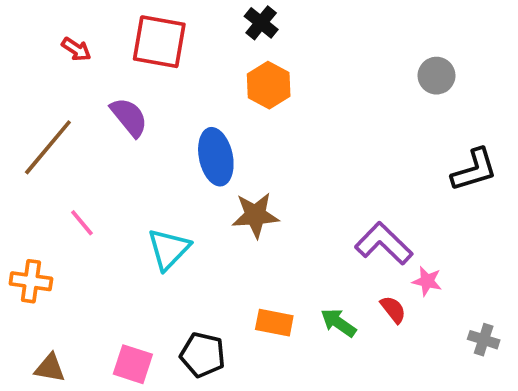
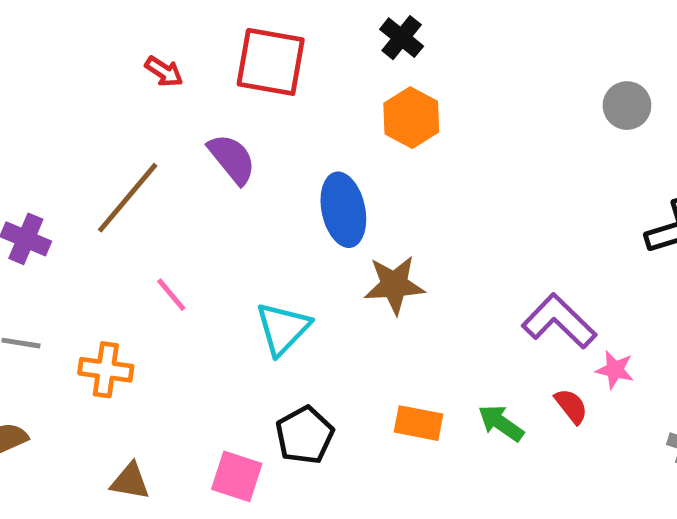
black pentagon: (203, 355) -> (305, 435), moved, turned 30

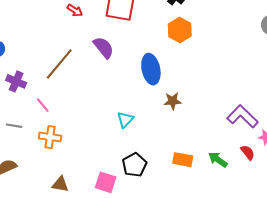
brown star: (394, 285) -> (173, 101), size x0.7
pink line: (171, 295) -> (43, 105), moved
cyan triangle: (283, 329) -> (125, 120), size x0.7

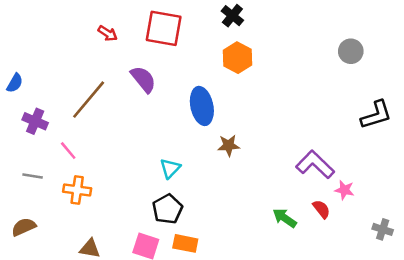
orange rectangle: (183, 160) -> (185, 243), moved
black pentagon: (134, 165) -> (167, 209), moved

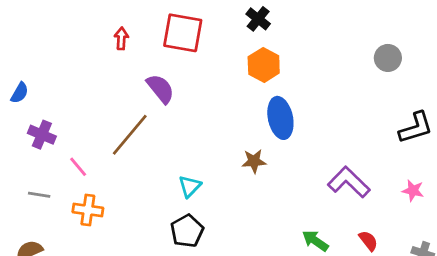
red arrow: (108, 33) -> (121, 38), turned -120
brown line: (89, 100) -> (130, 135), moved
blue ellipse: (202, 106) -> (280, 118), moved
pink star: (344, 190) -> (413, 190), moved
red semicircle: (322, 209) -> (368, 241), moved

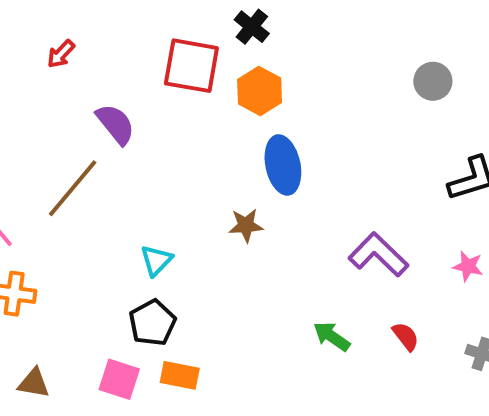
red square: (183, 33) -> (191, 66), moved
red arrow: (121, 38) -> (61, 54), turned -140

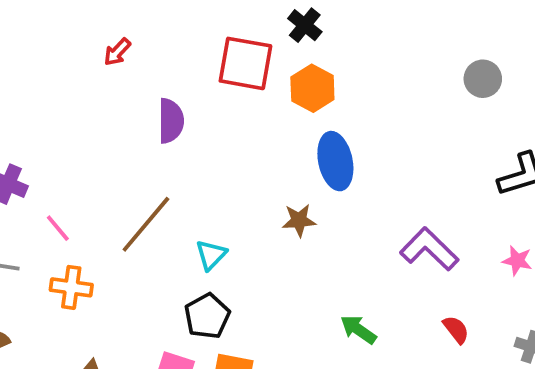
purple semicircle: (115, 124) -> (171, 121), turned 39
brown line: (73, 188) -> (146, 224), moved
green arrow: (332, 336) -> (358, 330), moved

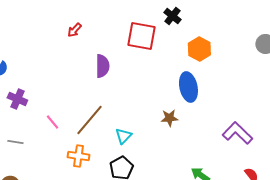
orange hexagon: (312, 88) -> (199, 49), moved
pink line: (58, 228) -> (52, 122), moved
orange cross: (71, 287) -> (78, 156), moved

